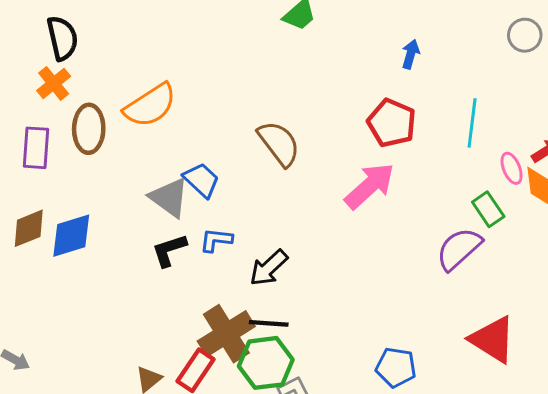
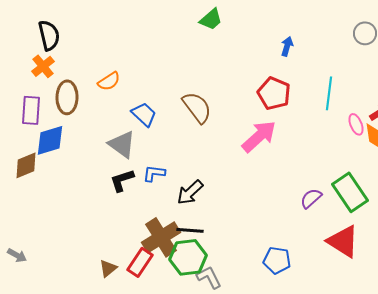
orange semicircle: (150, 105) -> (109, 81), size x0.6
blue trapezoid: (201, 180) -> (144, 114), moved
green rectangle: (488, 209) -> (350, 192), moved, size x1.6
blue diamond: (71, 236) -> (50, 140), moved
purple semicircle: (459, 249) -> (311, 198), moved, size x0.7

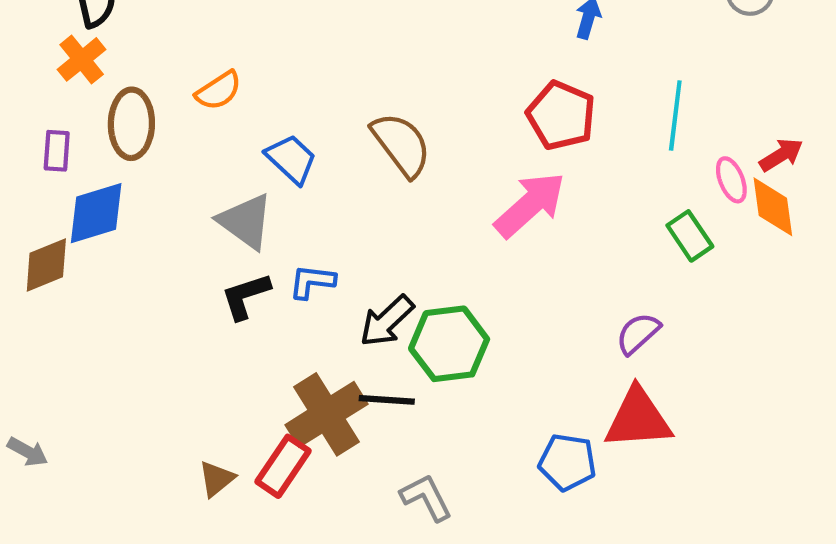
purple rectangle: (31, 110) -> (57, 151), size x0.7
green rectangle: (350, 192) -> (690, 236), moved, size x0.6
red triangle: (343, 241) -> (638, 419), moved, turned -36
green hexagon: (188, 257) -> (449, 344), moved

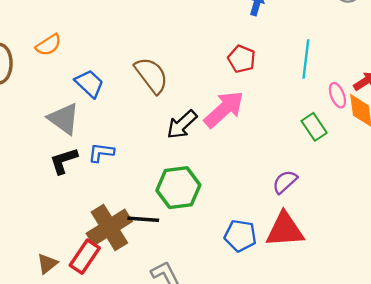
red pentagon: (561, 115) -> (242, 59), size x0.7
black arrow: (387, 321) -> (182, 124), moved
blue pentagon: (567, 462) -> (240, 236), moved

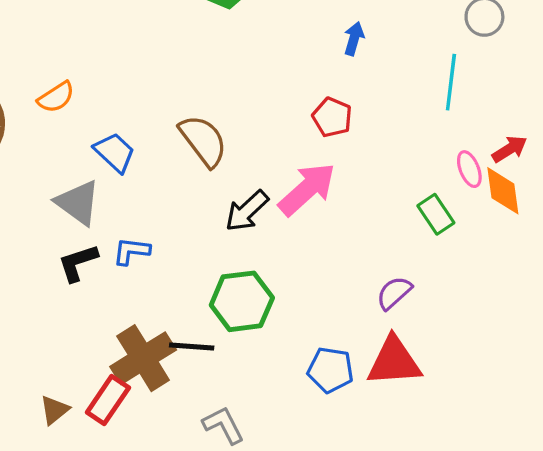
cyan line: (306, 59) -> (451, 82), moved

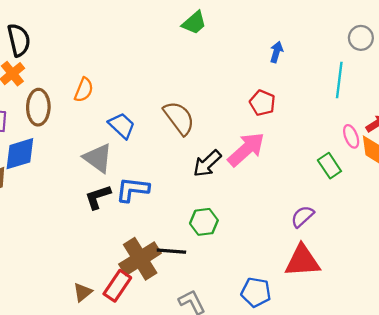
orange semicircle: (56, 97) -> (84, 90), turned -35
blue L-shape: (131, 251) -> (132, 189), size x1.4
green hexagon: (242, 301) -> (204, 222), size x0.7
blue pentagon: (330, 370) -> (256, 292), moved

